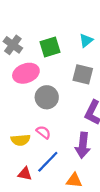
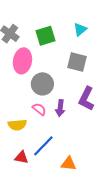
pink ellipse: (26, 73) -> (22, 61), turned -60
pink semicircle: (43, 132) -> (39, 109), moved
purple arrow: (83, 145) -> (60, 108), moved, size x0.7

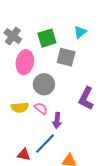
gray square: (77, 62) -> (66, 57), moved
purple arrow: (60, 108) -> (57, 120), moved
yellow semicircle: (17, 125) -> (20, 107), moved

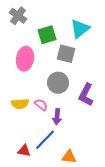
cyan triangle: (80, 32) -> (80, 29), size x1.5
gray cross: (13, 36) -> (18, 16), moved
gray circle: (44, 84) -> (58, 83), moved

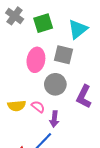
green square: (47, 35) -> (43, 23), moved
pink ellipse: (25, 59) -> (36, 60), moved

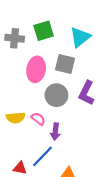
gray cross: (15, 16) -> (15, 38), moved, turned -30
purple L-shape: (84, 97) -> (86, 93), moved

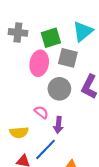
green square: (44, 31) -> (51, 38), moved
yellow semicircle: (16, 118) -> (19, 132), moved

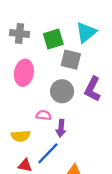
pink ellipse: (39, 63) -> (24, 73), moved
pink semicircle: (41, 112) -> (44, 115), turned -32

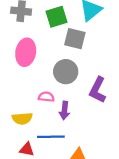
purple L-shape: (93, 89) -> (98, 90), moved
blue line: (48, 153) -> (51, 137), turned 45

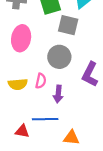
pink semicircle: (46, 97) -> (41, 81), turned 96
yellow semicircle: (22, 118) -> (18, 84), moved

